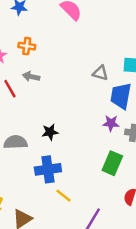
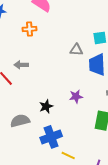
orange cross: (27, 46) -> (30, 29), moved
purple star: (111, 123) -> (76, 96), moved

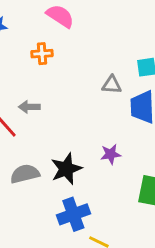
black star: (46, 106) -> (66, 169), size x1.5
gray semicircle: (20, 121) -> (25, 174), moved

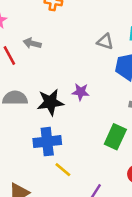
purple star: (111, 154) -> (81, 92), moved

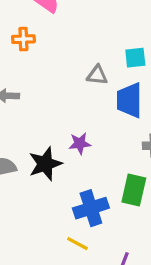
blue cross: (47, 142) -> (91, 208), moved

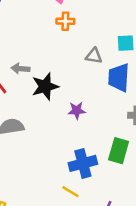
orange cross: (23, 39) -> (65, 21), moved
black star: (45, 164) -> (45, 86), moved

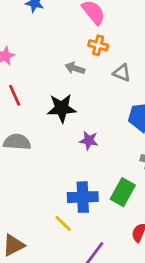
gray triangle: (94, 56) -> (122, 73), moved
gray arrow: (20, 69) -> (75, 68), moved

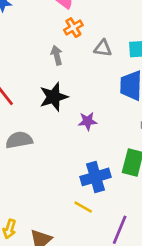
orange cross: (98, 45) -> (73, 28), turned -30
gray arrow: (75, 68) -> (57, 55), turned 72

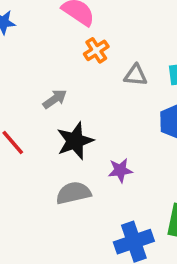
gray arrow: (57, 55) -> (55, 99), moved, turned 72
gray semicircle: (19, 140) -> (73, 193), moved

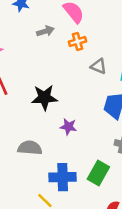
gray arrow: (55, 99) -> (45, 31), moved
gray semicircle: (73, 193) -> (30, 148), moved

